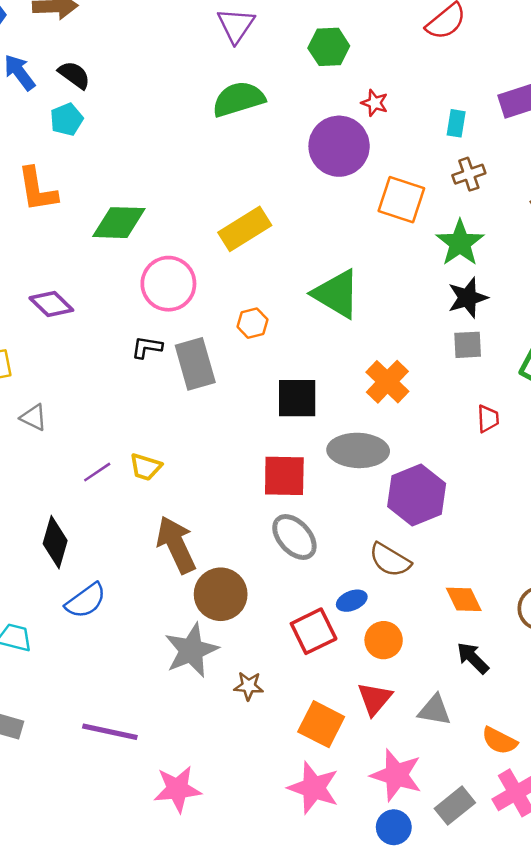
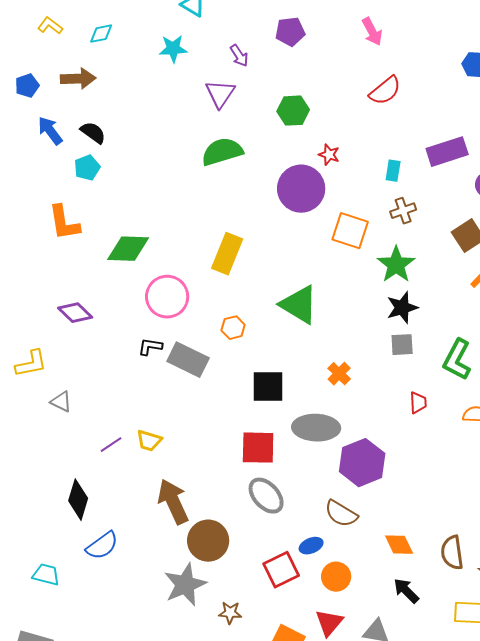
yellow rectangle: (245, 229) -> (227, 254), turned -36
gray rectangle: (195, 364) -> (188, 360), turned -48
orange cross: (387, 382) -> (339, 374), size x0.7

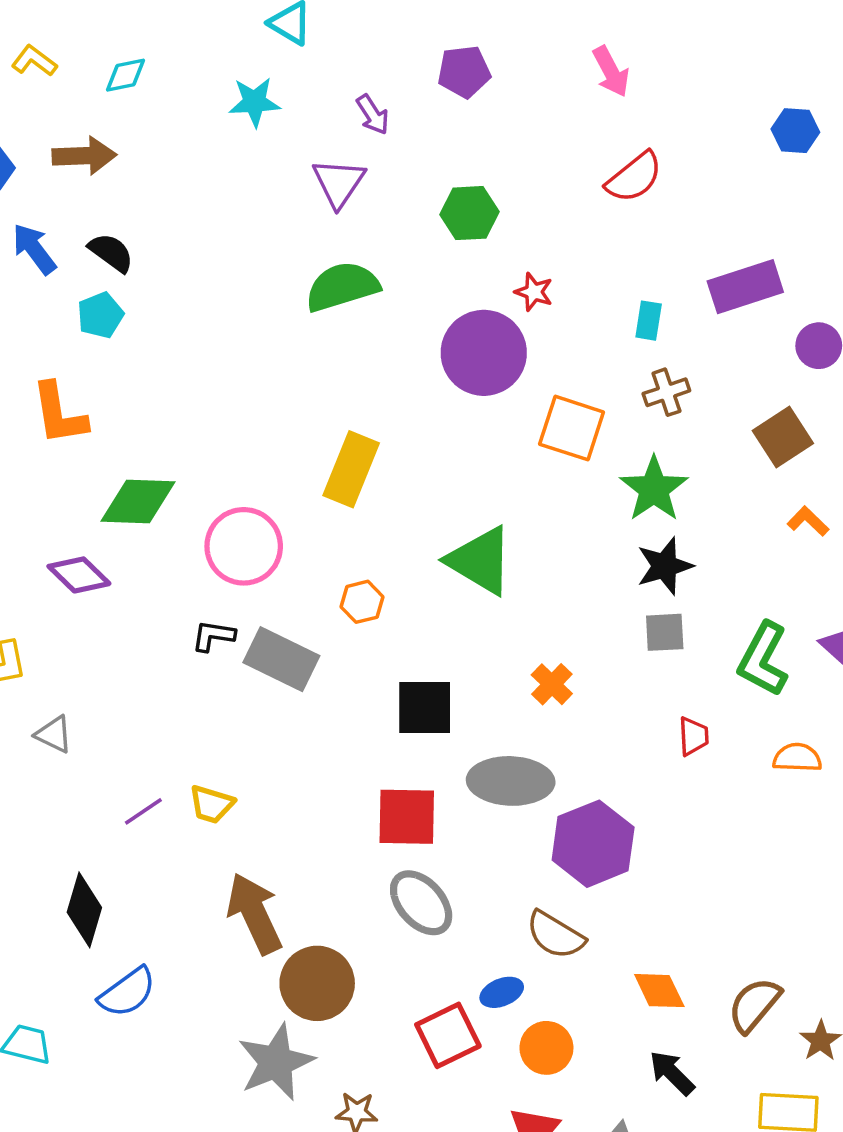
green diamond: (128, 249) -> (138, 502), moved
brown semicircle: (452, 553) -> (754, 1005), turned 48

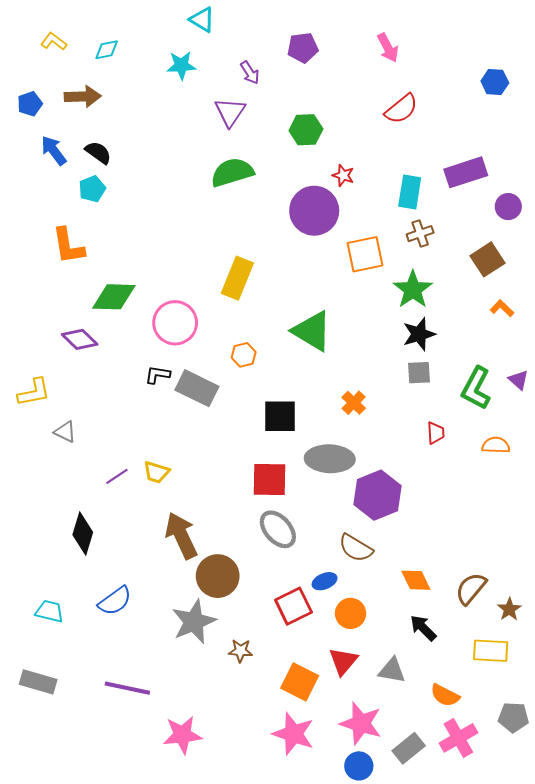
cyan rectangle: (649, 321) -> (410, 192), size x1.5
orange square: (572, 428) -> (365, 254), turned -30
blue semicircle: (127, 992) -> (115, 601), moved

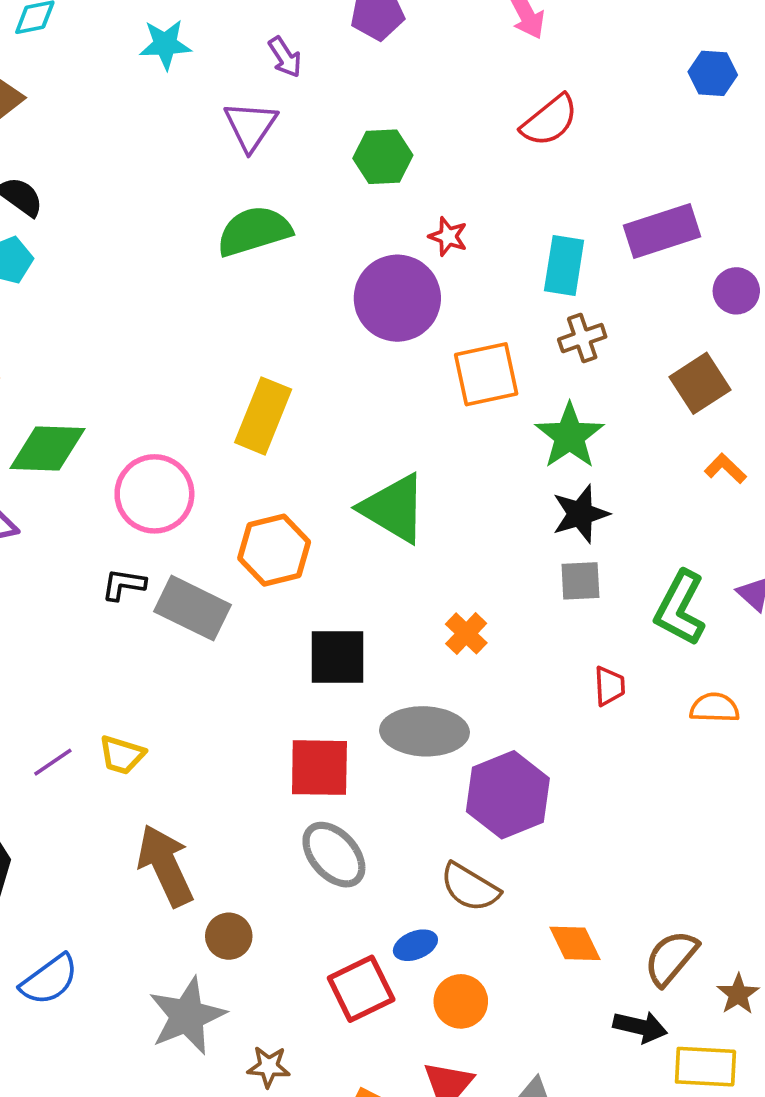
orange hexagon: (244, 355) -> (274, 550), size x1.6
brown circle: (218, 576) -> (229, 936), size x0.6
black arrow: (423, 628) -> (640, 1027), moved, turned 148

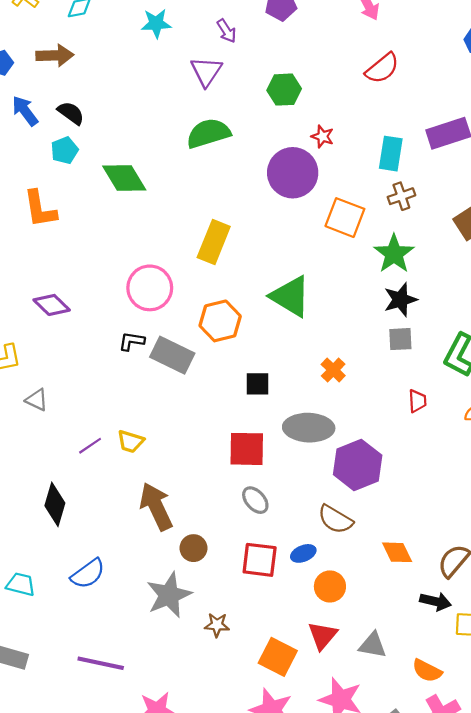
orange square: (486, 374) -> (345, 218), turned 33
green diamond: (47, 449) -> (124, 178), moved, turned 57
black square: (338, 657) -> (257, 384), size x0.7
gray ellipse: (334, 855) -> (255, 500), size x0.7
red square: (361, 989) -> (260, 560), moved, turned 33

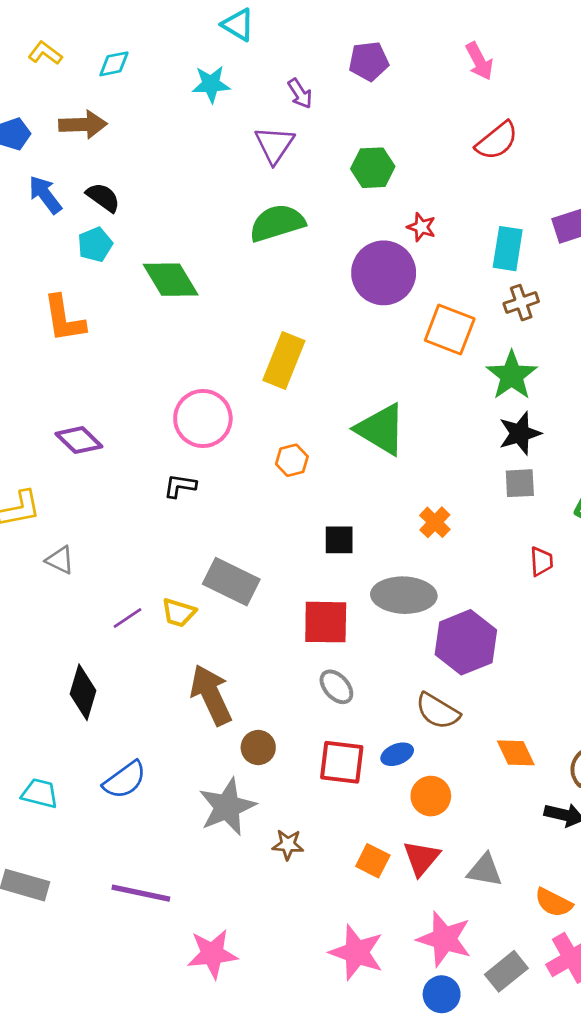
orange hexagon: (220, 321) -> (292, 460), size x0.6
gray rectangle: (172, 355) -> (231, 582), moved
orange square: (278, 657) -> (373, 861), moved, size x0.7

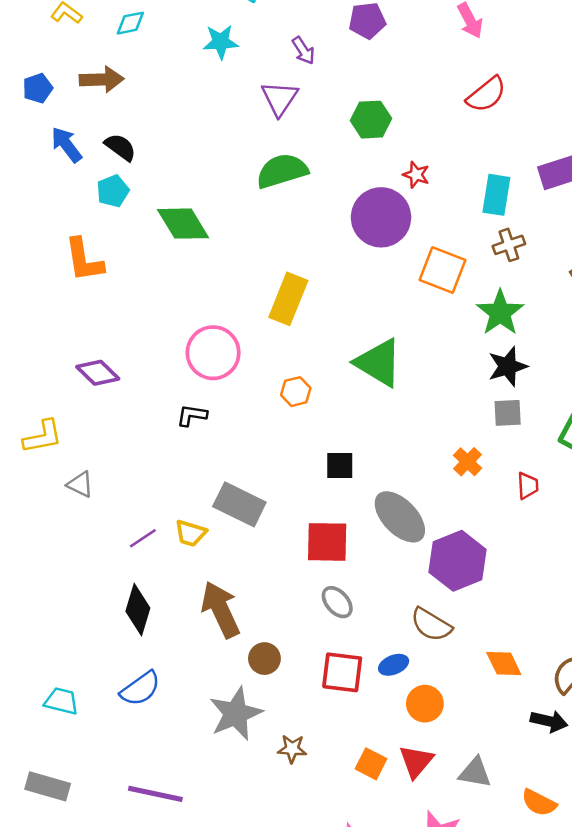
orange cross: (435, 522) -> (468, 462), moved
gray ellipse: (404, 595) -> (400, 517), turned 44
black diamond: (83, 692) -> (138, 610), moved

